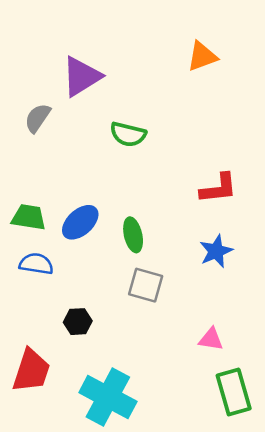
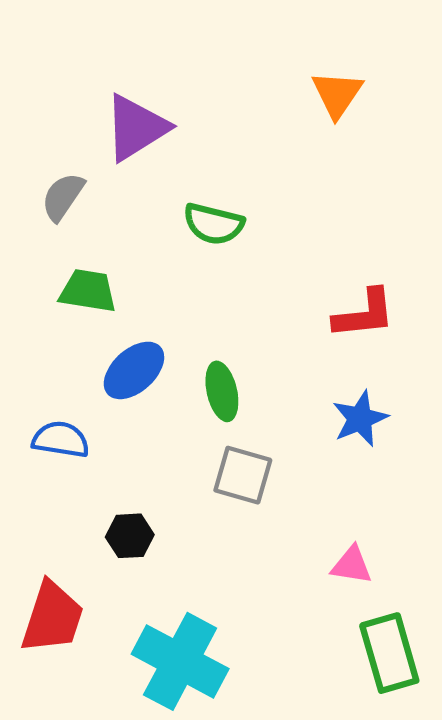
orange triangle: (202, 56) -> (337, 94), turned -36
green trapezoid: (29, 217) -> (88, 291), moved

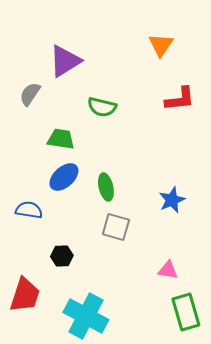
green trapezoid: (88, 291) -> (61, 139), moved
red L-shape: (364, 314) -> (180, 99), moved

